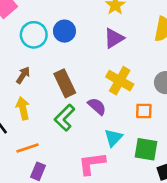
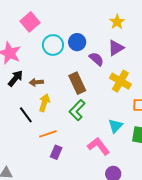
brown arrow: (23, 75) -> (36, 82), moved, turned -128
purple semicircle: (97, 106) -> (96, 59), moved
yellow arrow: (23, 108) -> (44, 103), turned 30
pink L-shape: (92, 164) -> (98, 146), turned 60

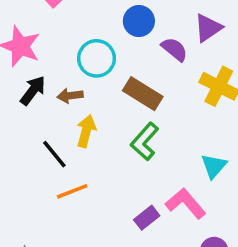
cyan circle: (53, 45) -> (96, 58), moved
brown rectangle: (77, 83) -> (143, 94), turned -30
orange line: (48, 134) -> (72, 191), moved
purple rectangle: (56, 152) -> (147, 218), moved, turned 32

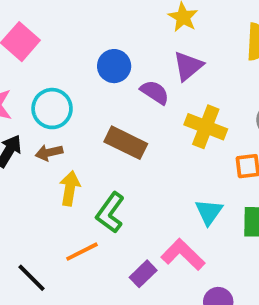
cyan circle: (96, 58) -> (52, 109), moved
green L-shape: (145, 141) -> (110, 213), moved
black line: (54, 154) -> (32, 278), moved
orange line: (72, 191) -> (82, 252), moved

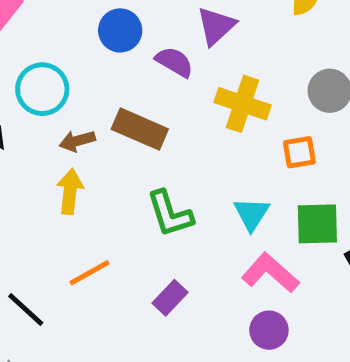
brown arrow: (49, 153) -> (77, 141), moved
green L-shape: (110, 213) -> (170, 214), moved, turned -51
pink L-shape: (183, 254) -> (270, 273), moved

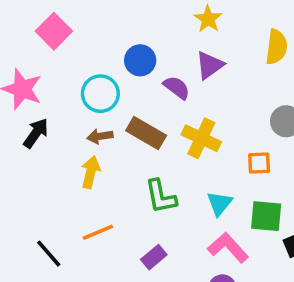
cyan circle: (42, 89) -> (100, 94), moved
yellow cross: (243, 104) -> (201, 138), moved

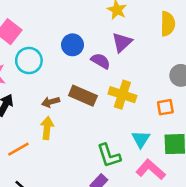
cyan circle: (100, 94) -> (29, 61), moved
green L-shape: (161, 196) -> (109, 156), moved
orange line: (98, 232) -> (18, 149), moved

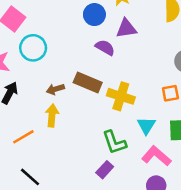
purple triangle: (122, 42) -> (126, 29), turned 35
blue circle: (72, 45) -> (94, 15), moved
yellow cross: (122, 95) -> (121, 96), moved

